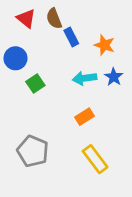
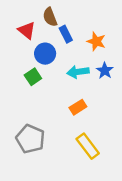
red triangle: (26, 18) -> (27, 30), moved
blue circle: (15, 58) -> (45, 54), moved

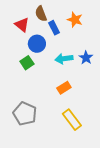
orange star: (96, 41) -> (75, 20), moved

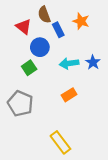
gray pentagon: (25, 114) -> (20, 103), moved
yellow rectangle: (72, 120) -> (60, 142), moved

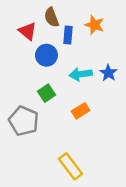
blue rectangle: (58, 30) -> (68, 35), turned 32
green square: (29, 68) -> (46, 93), moved

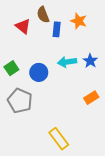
blue circle: (46, 55) -> (39, 72), moved
green square: (46, 93) -> (11, 68), moved
orange rectangle: (81, 111) -> (91, 98), moved

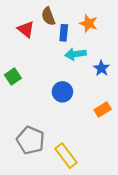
cyan arrow: (67, 62) -> (75, 54), moved
blue circle: (39, 72) -> (62, 92), moved
gray pentagon: (20, 101) -> (31, 140), moved

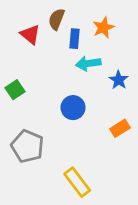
brown semicircle: (48, 16) -> (56, 19), turned 42
orange star: (88, 23) -> (103, 28), turned 30
gray pentagon: (31, 140) -> (27, 146), moved

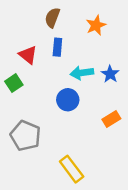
red triangle: (30, 34) -> (28, 55), moved
blue rectangle: (74, 39) -> (57, 47), moved
cyan arrow: (88, 63) -> (82, 73), moved

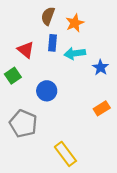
orange star: (96, 25) -> (75, 23), moved
cyan arrow: (82, 73) -> (75, 53), moved
blue circle: (68, 100) -> (47, 91), moved

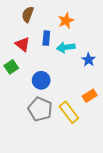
brown semicircle: (48, 16) -> (28, 14), moved
gray pentagon: (23, 124) -> (40, 109), moved
yellow rectangle: (65, 154) -> (69, 112), moved

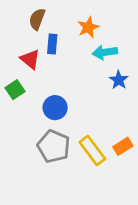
blue rectangle: (46, 38) -> (52, 44), moved
cyan arrow: (66, 47) -> (105, 52), moved
orange rectangle: (90, 96) -> (123, 146), moved

